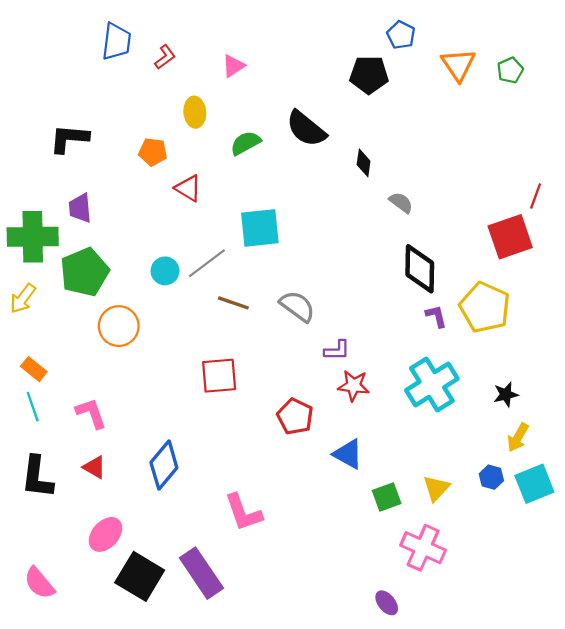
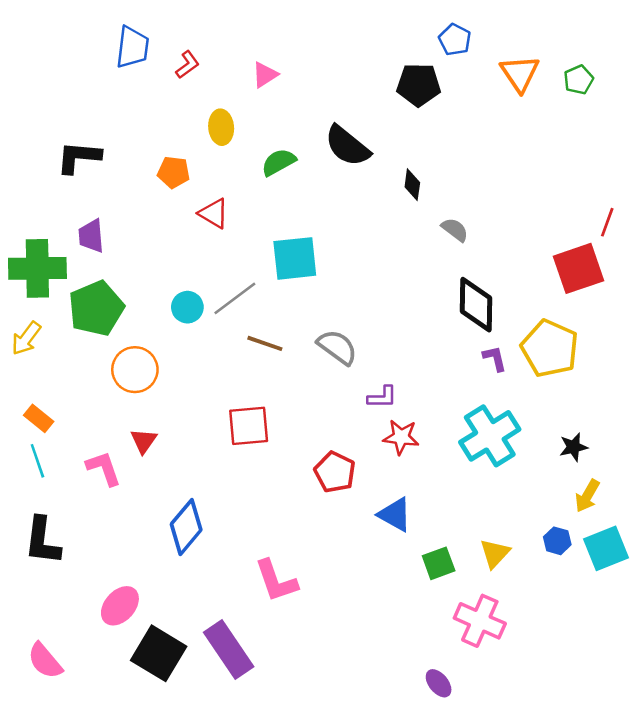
red triangle: (94, 467) -> (144, 441), moved, turned 35

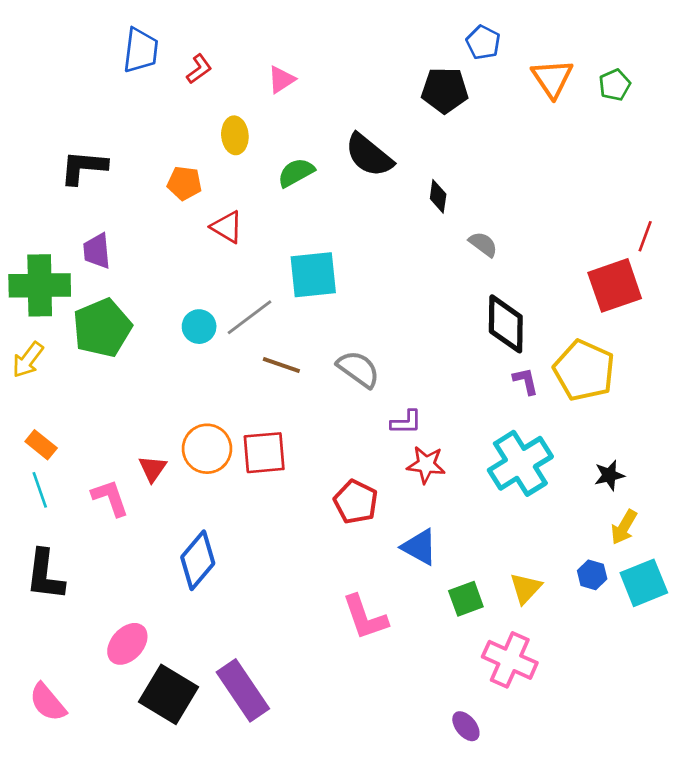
orange circle: (135, 370) -> (207, 449), moved
pink L-shape: (276, 581) -> (365, 617), moved

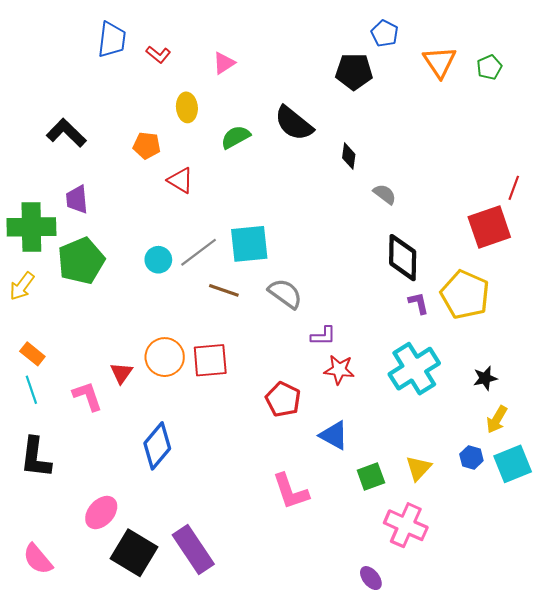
red L-shape: (199, 69) -> (158, 55), turned 75
black L-shape: (84, 167) -> (66, 133), turned 39
cyan square: (313, 275) -> (249, 244), moved

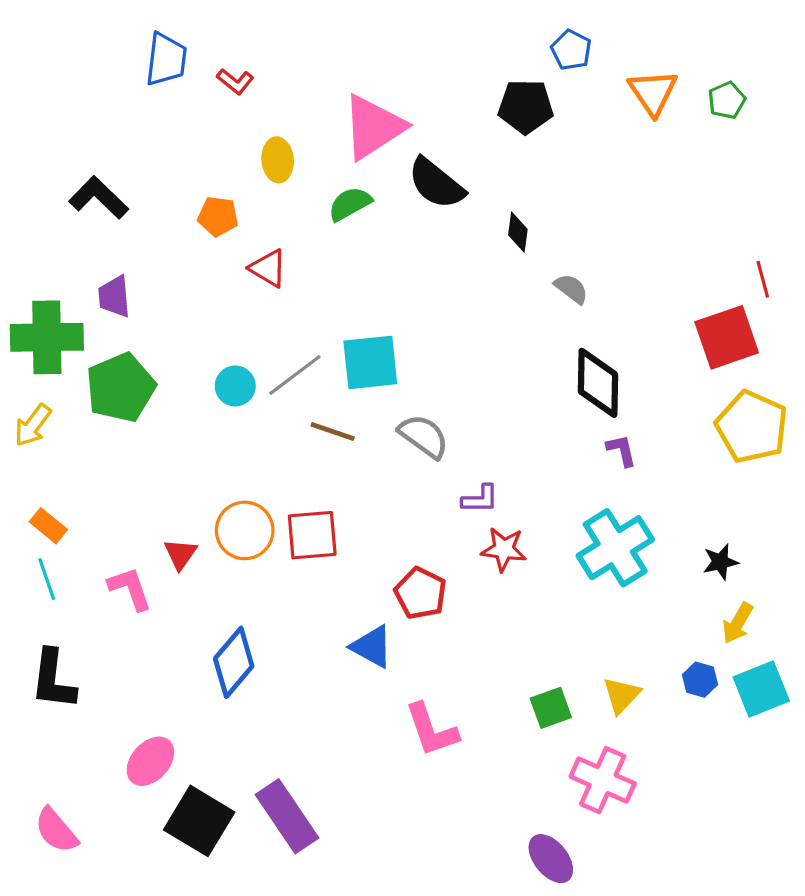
pink triangle: (224, 63) -> (373, 127), moved, size x2.0
red line: (514, 188) -> (763, 279), turned -35
yellow pentagon: (465, 295) -> (752, 427), moved
blue triangle: (334, 435) -> (372, 647), moved
purple ellipse: (371, 578) -> (551, 859), size x1.4

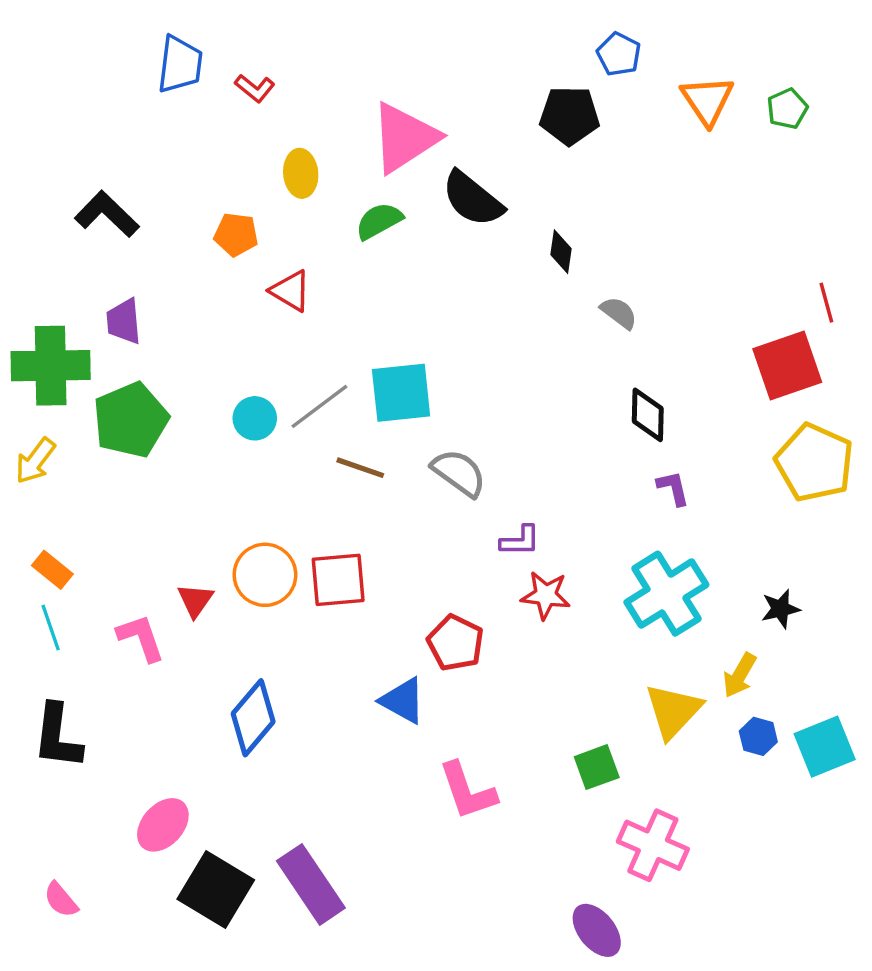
black diamond: (598, 383) -> (648, 415), size x0.7
yellow arrow: (738, 623) -> (740, 675), moved
yellow triangle: (621, 695) -> (673, 711), moved, size x1.4
pink semicircle: (56, 830) -> (61, 900), size x0.7

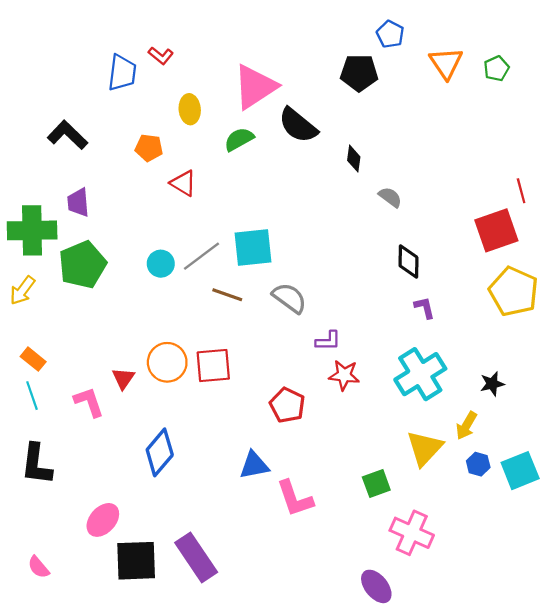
blue trapezoid: (180, 64) -> (122, 73), moved
blue triangle: (403, 701) -> (254, 465), moved, turned -40
black square: (216, 890) -> (136, 561), turned -33

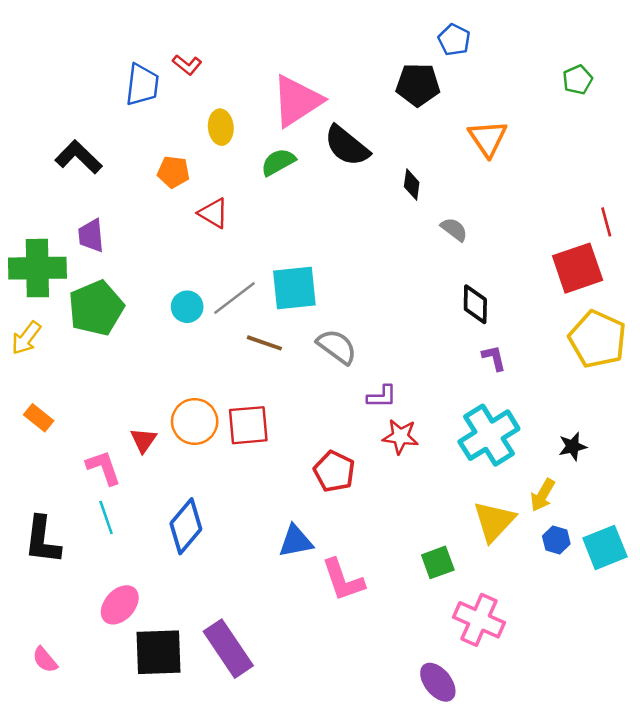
orange triangle: (446, 63) -> (488, 138), moved
cyan line: (32, 396) -> (106, 518), moved

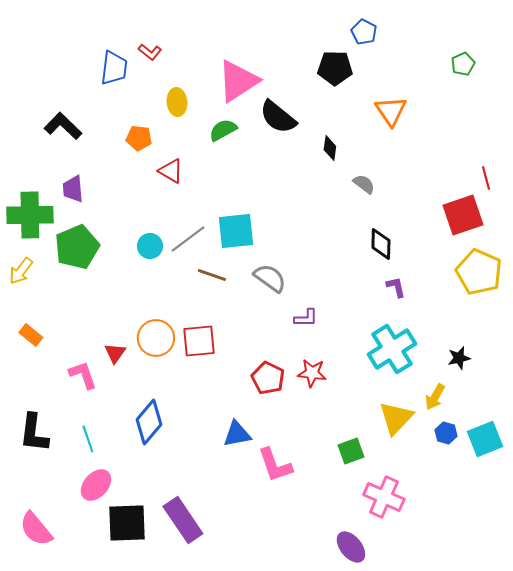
red star: (400, 436) -> (312, 373), moved
cyan line: (106, 518) -> (88, 439), moved
pink semicircle: (45, 660) -> (36, 529), size x1.6

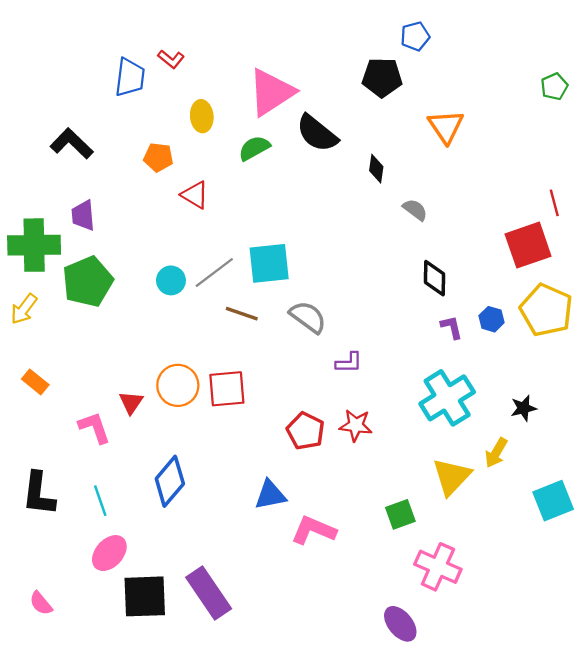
blue pentagon: (364, 32) -> (415, 36), turned 30
green pentagon: (463, 64) -> (554, 87), moved
blue hexagon: (446, 433) -> (492, 319), moved
pink L-shape: (275, 465) -> (314, 530), turned 132
pink semicircle: (36, 529) -> (41, 603), size x0.6

